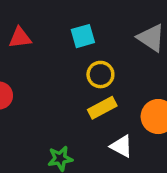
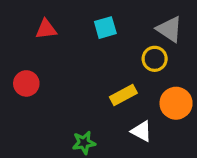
yellow circle: (100, 75) -> (155, 59), moved

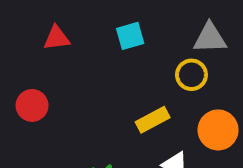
gray triangle: (169, 29) -> (210, 38), turned -36

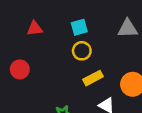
yellow circle: (191, 75) -> (82, 51), moved

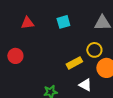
yellow circle: (82, 51) -> (94, 50), moved

